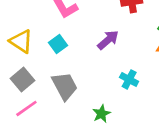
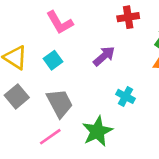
pink line: (26, 108) -> (50, 137), moved
green star: (101, 114) -> (97, 131), size x1.6

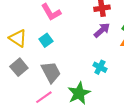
purple arrow: (104, 56) -> (102, 30), moved

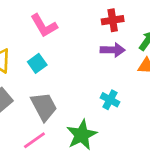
purple arrow: (102, 30) -> (113, 50), turned 42

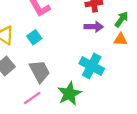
cyan cross: (110, 100) -> (92, 66), size x1.6

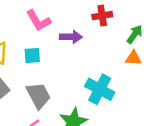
purple arrow: (94, 27) -> (71, 37), moved
cyan square: (34, 37) -> (32, 56), turned 32

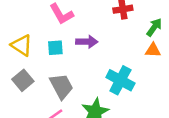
purple arrow: (71, 37) -> (87, 42), moved

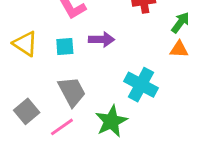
gray square: (23, 80) -> (27, 111), moved

